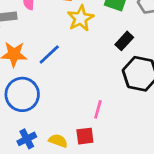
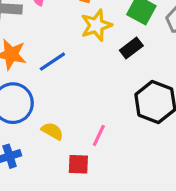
black rectangle: (124, 41) -> (131, 48), moved
yellow semicircle: (58, 141) -> (52, 131), moved

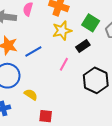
pink line: (99, 135) -> (64, 64), moved

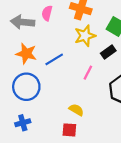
yellow semicircle: (31, 95) -> (76, 110), moved

